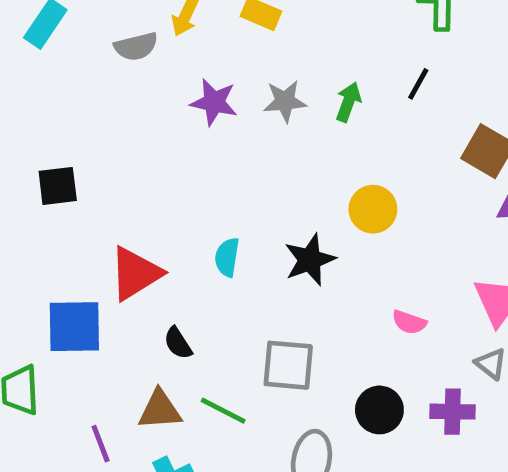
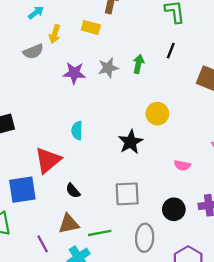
cyan semicircle: (227, 257) -> (77, 131), moved
green line: (223, 411) -> (100, 233), moved, turned -30

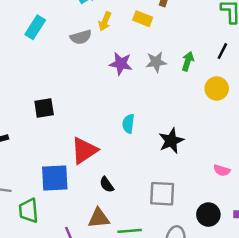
yellow circle: (157, 114) -> (217, 88), moved
cyan semicircle: (77, 131) -> (128, 124), moved

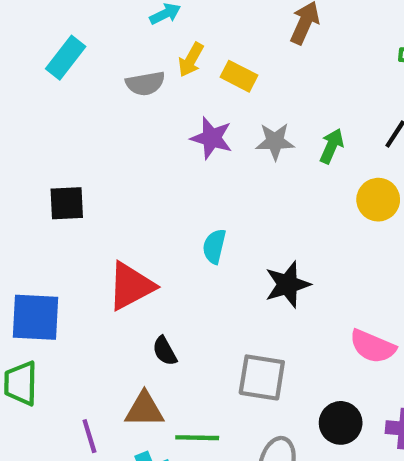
yellow rectangle: (143, 19) -> (239, 76), moved
pink semicircle: (222, 170) -> (373, 346), size x1.5
blue square: (55, 178) -> (36, 317), moved

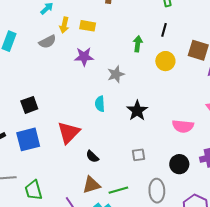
gray star: (275, 141) -> (116, 74), moved
blue square: (36, 317) -> (28, 139), moved
gray square: (262, 377) -> (139, 155), size x0.6

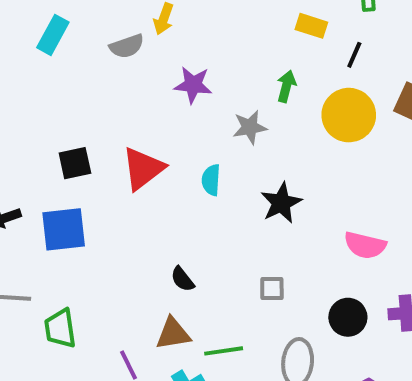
yellow rectangle: (88, 26) -> (311, 26), moved
green arrow: (138, 44) -> (286, 86), moved
yellow circle: (165, 61) -> (349, 115), size x1.4
red triangle: (69, 133) -> (143, 169), moved

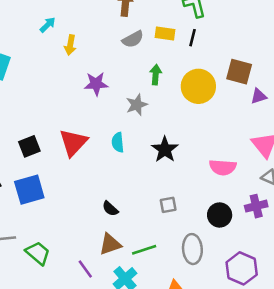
gray semicircle: (127, 46) -> (133, 39), moved
black line: (354, 55) -> (192, 38), moved
green trapezoid: (60, 328) -> (38, 253), turned 148

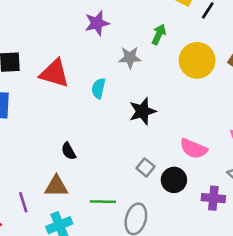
purple star: (96, 84) -> (97, 23), turned -30
red triangle: (73, 143) -> (55, 73), turned 44
gray square: (168, 205) -> (145, 167), moved, turned 30
black circle: (220, 215) -> (174, 180), moved
green line: (144, 250) -> (103, 202), moved

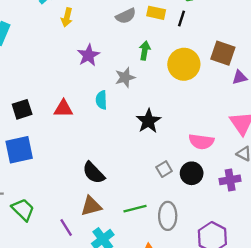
red triangle: (55, 73) -> (63, 109), size x0.7
cyan semicircle: (98, 88) -> (101, 100), moved
black semicircle: (69, 151) -> (94, 173), size x1.5
gray square: (145, 167) -> (164, 169), turned 35

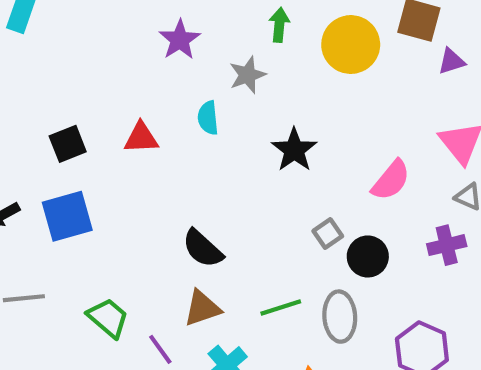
pink semicircle: (201, 142) -> (391, 180), turned -55
black circle: (192, 173) -> (368, 256), moved
green trapezoid: (23, 210) -> (108, 318), moved

